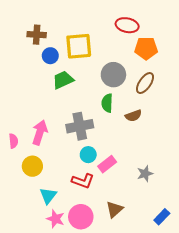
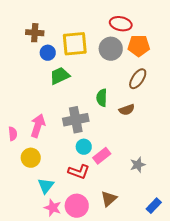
gray circle: (113, 75) -> (111, 49), moved

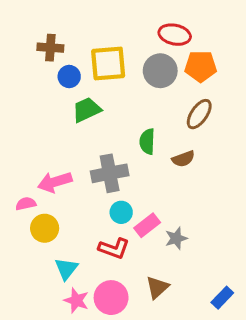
pink arrow: (38, 126) -> (55, 182), turned -125
pink semicircle: (13, 134) -> (26, 204), moved, turned -96
gray star: (138, 165) -> (176, 238), moved

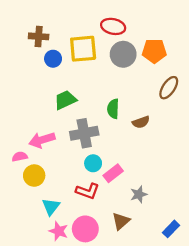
red ellipse: (175, 35) -> (113, 26), moved
green trapezoid: (87, 110) -> (65, 100), moved
brown ellipse: (199, 114) -> (169, 88), moved
gray star: (176, 238) -> (139, 194), moved

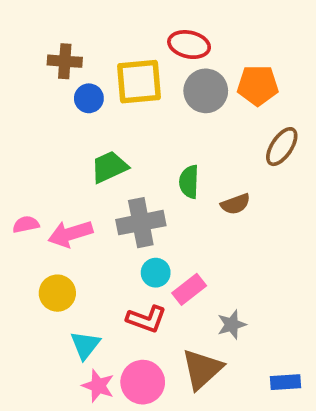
pink semicircle: (20, 157) -> (26, 224), moved
brown triangle: (121, 221) -> (202, 369), size x1.4
blue rectangle: (171, 229) -> (286, 382), turned 42

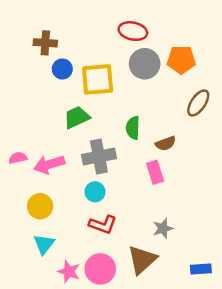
yellow square: (139, 82) -> (98, 79), moved
cyan circle: (156, 273) -> (95, 192), moved
pink rectangle: (189, 289) -> (155, 172), moved, turned -70
cyan triangle: (85, 345) -> (44, 244), moved

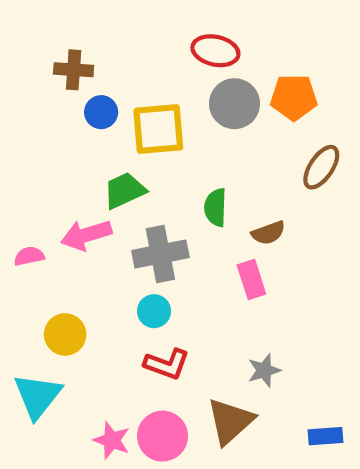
pink arrow: (49, 164) -> (86, 235), moved
cyan triangle: (44, 244) -> (38, 396), moved, size x1.4

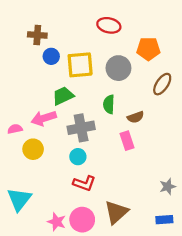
gray circle: (234, 104) -> (118, 68), moved
yellow circle: (65, 334) -> (33, 149), moved
gray star: (264, 370) -> (168, 187), moved

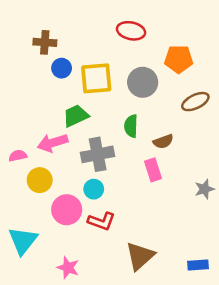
brown ellipse: (162, 84) -> (195, 102), turned 30
gray star: (168, 187) -> (204, 189), moved
pink circle: (82, 220) -> (67, 210), moved

